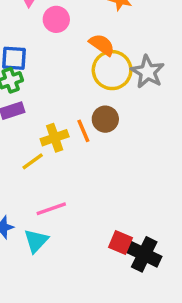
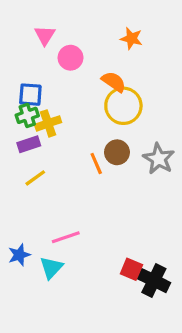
gray star: (148, 72) -> (159, 159), moved
yellow cross: (55, 138) -> (48, 123), moved
yellow line: (33, 161) -> (35, 178), moved

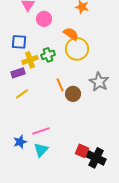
green cross: (27, 115) -> (48, 55), moved
brown circle: (117, 152) -> (73, 94), moved
blue star: (19, 255) -> (20, 142), moved
cyan triangle: (51, 268) -> (41, 150), moved

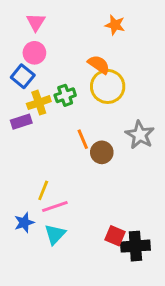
pink circle: (44, 19) -> (34, 53), moved
blue square: (19, 42) -> (23, 76), turned 35
yellow line: (22, 94) -> (43, 190), moved, turned -32
black cross: (96, 158) -> (135, 246), turned -30

